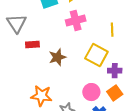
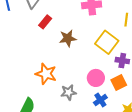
red rectangle: (32, 44) -> (45, 22), turned -56

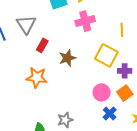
orange star: (46, 74) -> (37, 78), moved
gray star: (69, 92) -> (65, 120), moved

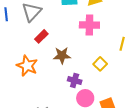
yellow square: (106, 55) -> (100, 64), size x0.6
purple cross: (125, 71) -> (75, 80), moved

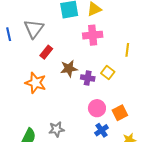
purple cross: (75, 80) -> (88, 78), moved

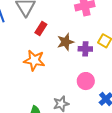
pink circle: (97, 108) -> (86, 81), moved

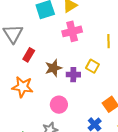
pink circle: (86, 81) -> (59, 105), moved

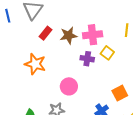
pink cross: (72, 31) -> (93, 35), moved
brown star: (53, 68) -> (69, 35), moved

